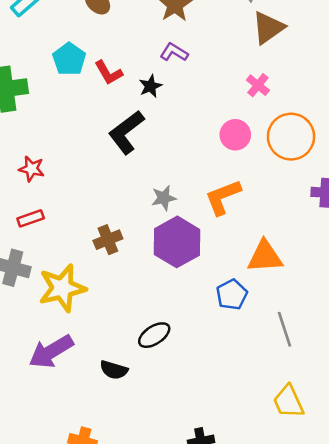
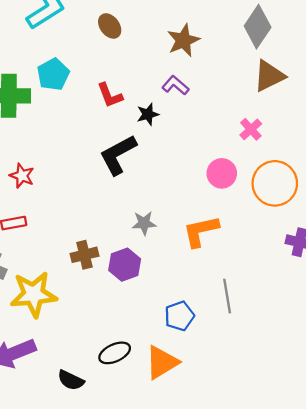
cyan pentagon: (69, 59) -> (53, 74), moved
purple hexagon: (177, 242) -> (125, 265), moved, size x0.7
orange triangle: (265, 257) -> (162, 362), moved, turned -36
blue pentagon: (232, 295) -> (179, 316), moved
gray line: (284, 329) -> (227, 296), moved

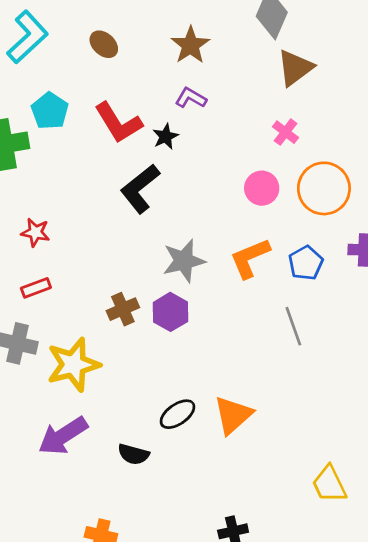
red L-shape: (110, 95) -> (118, 123), size x1.5
gray star: (144, 223) -> (184, 261), size x1.5
blue pentagon: (179, 316) -> (306, 263), moved

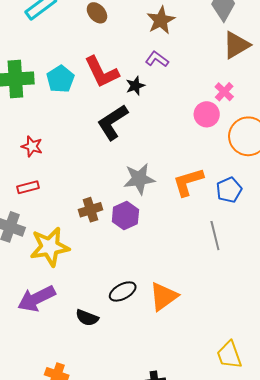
cyan pentagon: (50, 111) -> (60, 79), moved
pink circle: (262, 188) -> (207, 114), moved

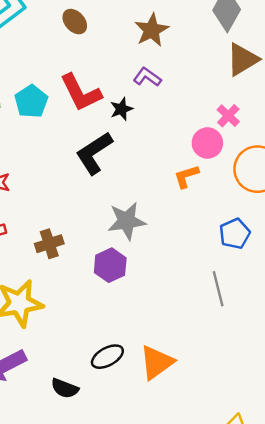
orange L-shape: (188, 182) -> (186, 176), moved, size x0.7
brown cross: (91, 210) -> (49, 244), moved

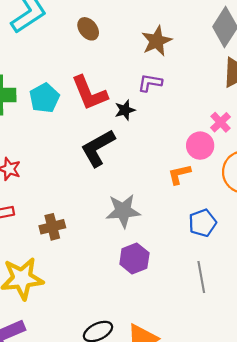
purple L-shape: (147, 77) -> (150, 83), turned -30
blue pentagon: (235, 234) -> (202, 223), moved
purple hexagon: (110, 265) -> (134, 258), moved

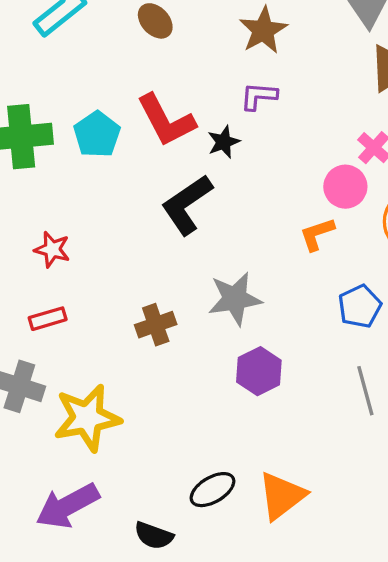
brown cross: (52, 227) -> (156, 325), moved

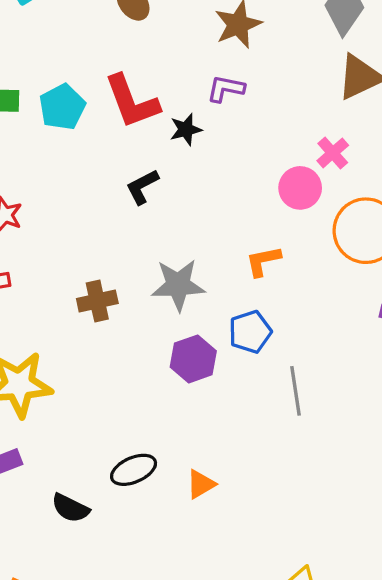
black L-shape: (187, 205) -> (142, 187), size x0.6
orange L-shape: (317, 234) -> (263, 261), moved
blue pentagon: (360, 306) -> (250, 332), moved
orange triangle: (282, 496) -> (201, 484), size x0.6

